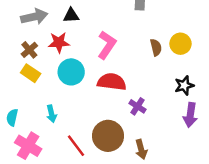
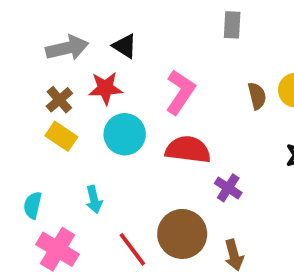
black triangle: (71, 15) -> (125, 46), turned 35

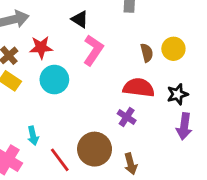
black triangle: (125, 46) -> (80, 19), moved
red semicircle: (188, 150) -> (139, 88), moved
cyan arrow: (94, 199) -> (33, 136), moved

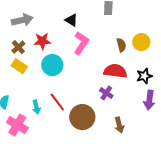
red line: (60, 160) -> (57, 102), moved
brown arrow: (131, 164) -> (119, 125), moved

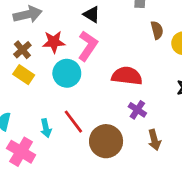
pink L-shape: (81, 43) -> (88, 46), moved
brown semicircle: (121, 45) -> (157, 30), moved
red semicircle: (115, 71) -> (127, 76), moved
brown arrow: (119, 125) -> (154, 140), moved

